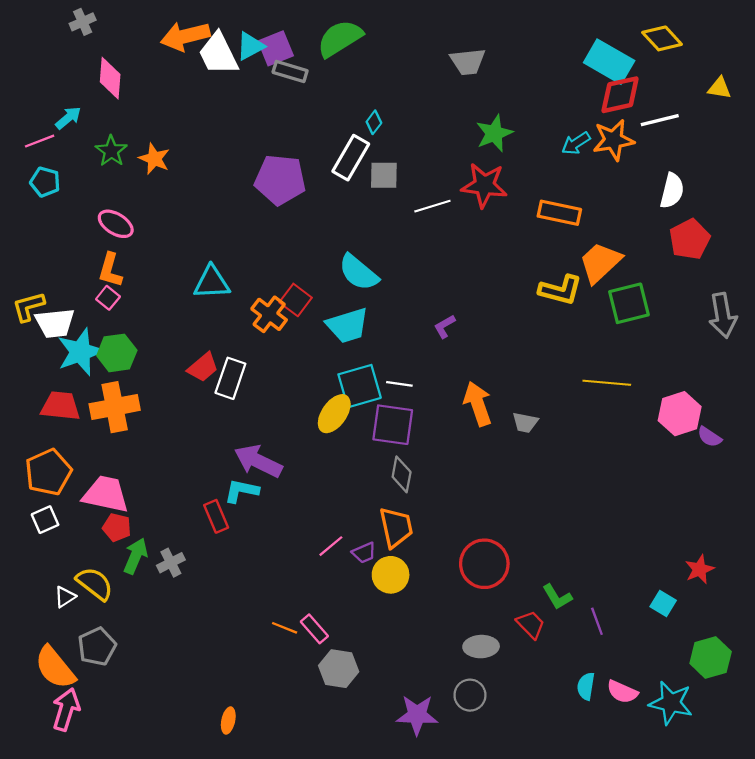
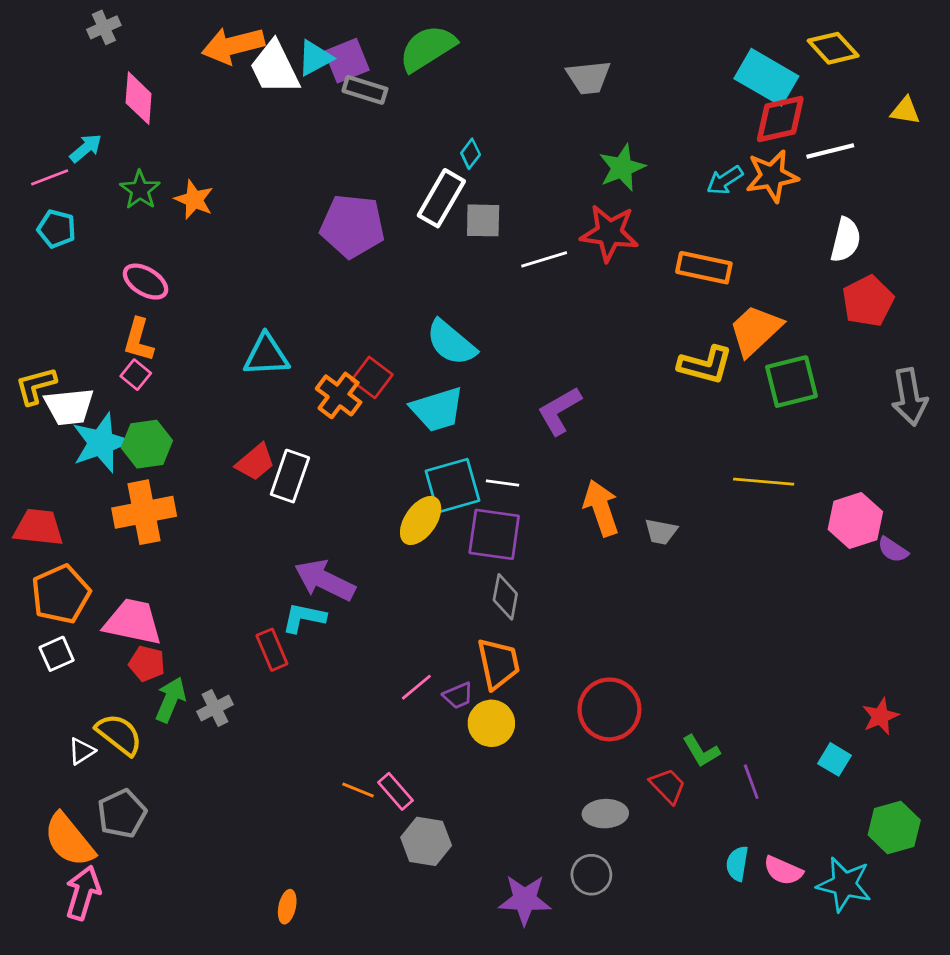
purple L-shape: (445, 326) -> (559, 411), size x1.6
red trapezoid: (61, 406) -> (39, 527), moved

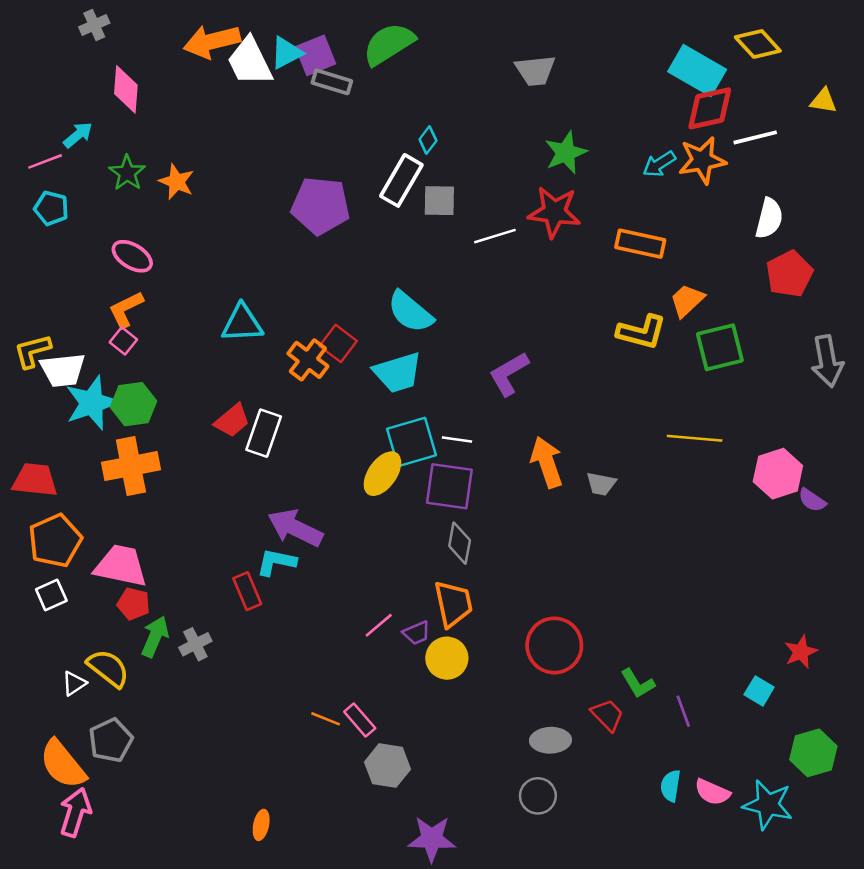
orange trapezoid: (755, 330) -> (687, 300), size x0.7
orange L-shape: (139, 340) -> (126, 309), turned 48
purple star: (525, 900) -> (432, 839), moved

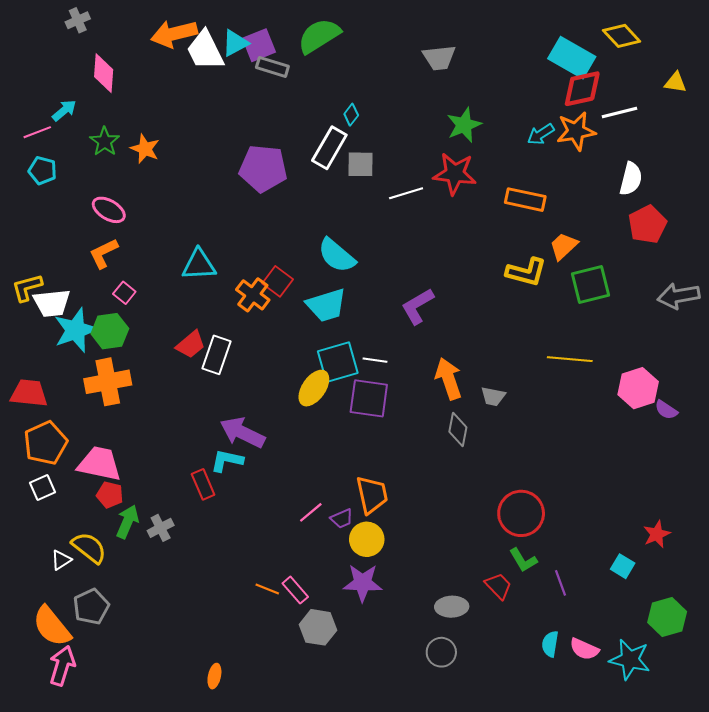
pink square: (123, 341) -> (124, 293), moved
gray arrow: (827, 361) -> (679, 296), turned 90
gray diamond: (460, 543) -> (458, 429), moved
red circle: (554, 645) -> (521, 513), moved
purple star: (432, 839) -> (363, 583), moved

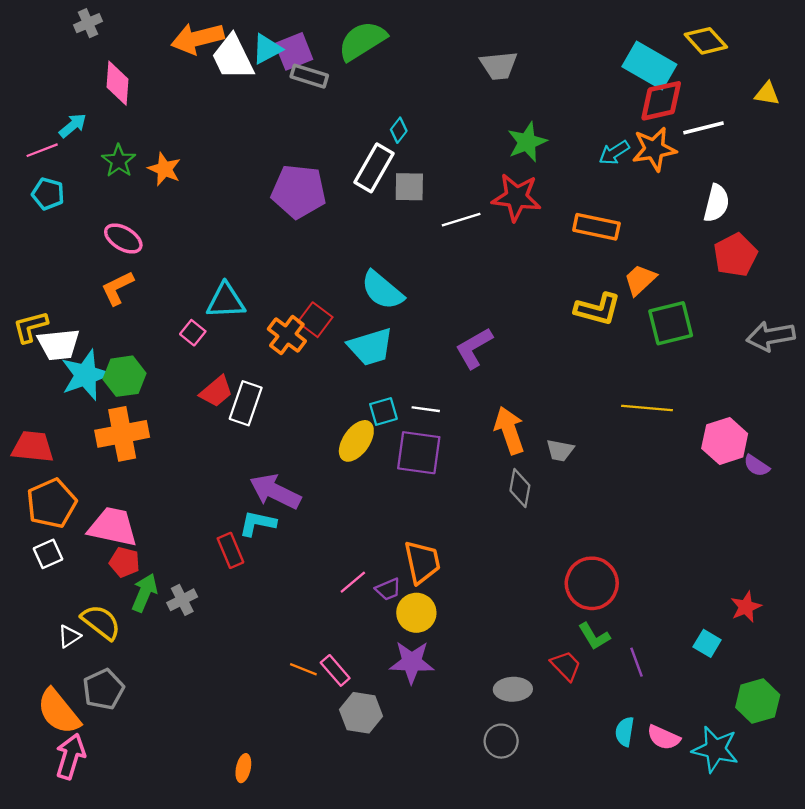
pink square: (124, 293) -> (193, 333), moved
cyan square: (338, 362) -> (383, 412), size x0.6

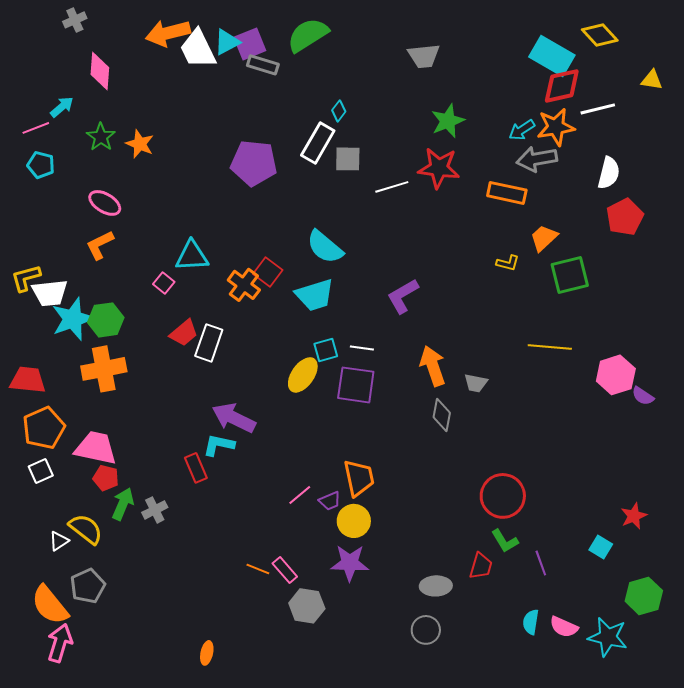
yellow L-shape: (598, 309) -> (508, 263), size x0.6
gray arrow: (771, 336) -> (537, 159), moved
red trapezoid: (566, 666) -> (481, 566), turned 60

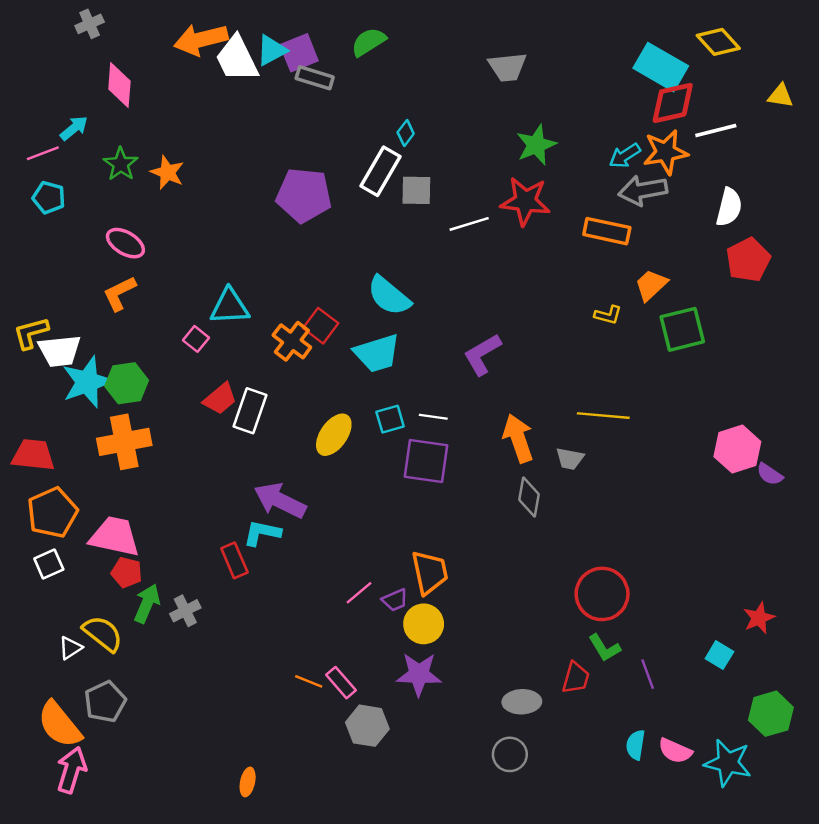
green semicircle: (308, 35) -> (369, 42), size x0.7
yellow line: (550, 347) -> (603, 416), moved
yellow ellipse: (303, 375) -> (334, 435), moved

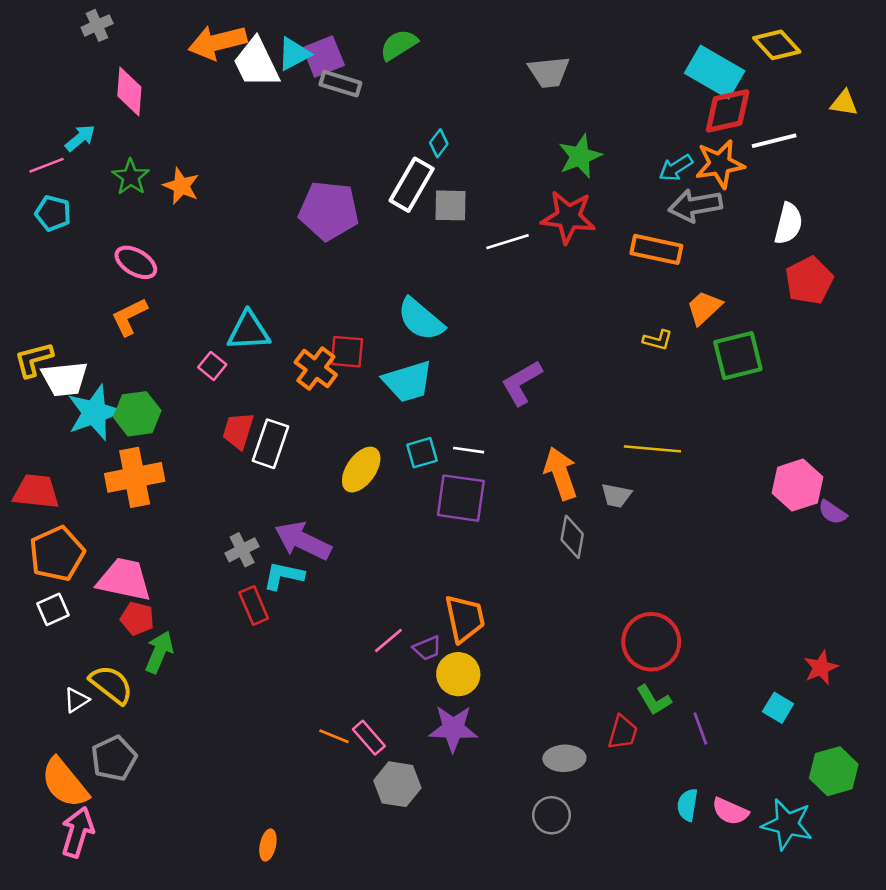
red square: (321, 326) -> (347, 352), turned -32
red trapezoid: (220, 399) -> (238, 431), turned 147
gray cross: (185, 611) -> (242, 550), moved

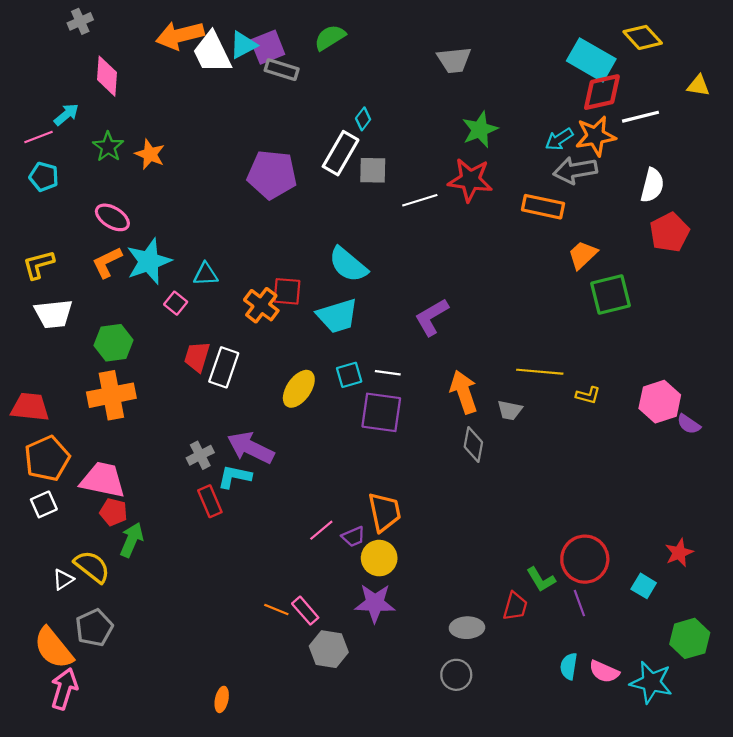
cyan triangle: (249, 331) -> (206, 274), size x0.7
yellow L-shape: (658, 340) -> (588, 395), moved
yellow L-shape: (34, 359) -> (38, 265), moved
cyan star: (94, 413) -> (149, 261), moved
red circle: (651, 642) -> (585, 559), moved

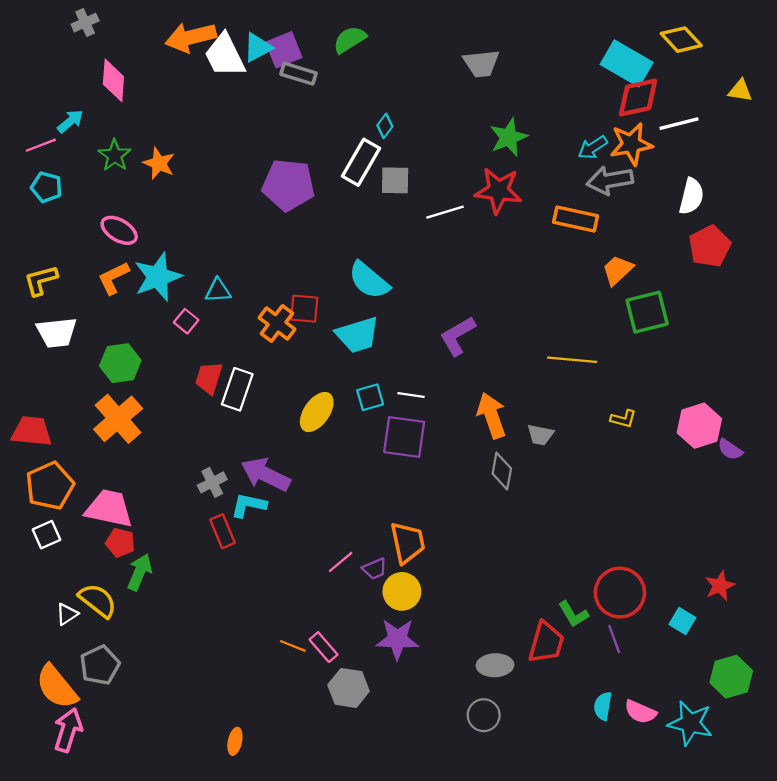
yellow line: (540, 372) -> (572, 360), moved
orange cross: (111, 395) -> (118, 419), turned -30
red trapezoid: (515, 606) -> (546, 643), size x1.4

